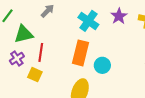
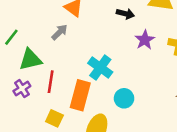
cyan cross: (88, 21) -> (100, 68), moved
orange rectangle: (80, 53) -> (80, 95), moved
yellow square: (35, 75) -> (54, 118), moved

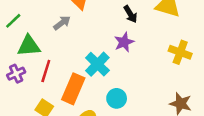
black arrow: (125, 14) -> (130, 14), turned 36
purple star: (145, 40) -> (124, 42), moved

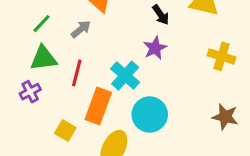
green line: (13, 21) -> (42, 24), moved
red line: (46, 71) -> (77, 73), moved
cyan circle: (117, 98) -> (150, 115), size x1.5

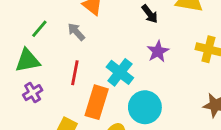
gray arrow: (81, 29) -> (76, 32), turned -90
purple star: (155, 48) -> (158, 51), moved
green triangle: (43, 58) -> (28, 61), moved

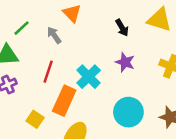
purple star: (158, 51) -> (125, 62), turned -30
cyan circle: (145, 107) -> (128, 112), moved

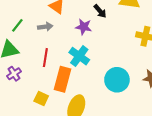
gray arrow: (54, 35) -> (45, 27), turned 128
purple star: (125, 62) -> (84, 27), moved

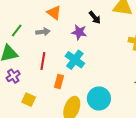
orange rectangle: (63, 79) -> (59, 81), size x0.6
cyan circle: (117, 80) -> (99, 99), moved
yellow square: (41, 99) -> (29, 100), moved

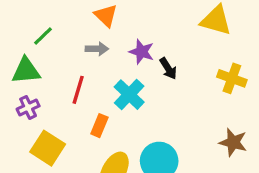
black arrow: (95, 18) -> (168, 69), moved
gray arrow: (43, 32) -> (97, 49), moved
yellow square: (29, 100) -> (48, 148), size x1.5

